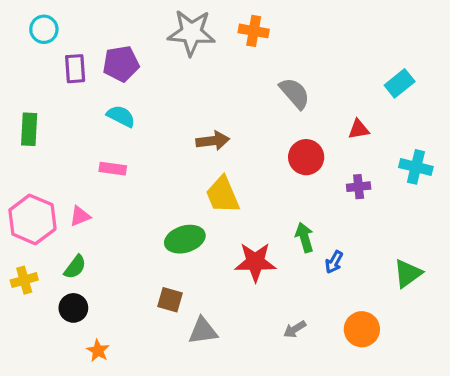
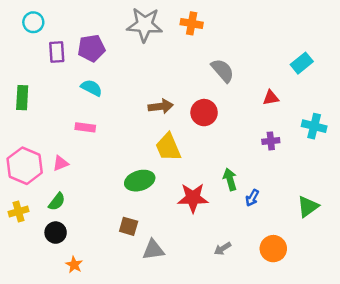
red circle: (306, 157) -> (204, 113), moved

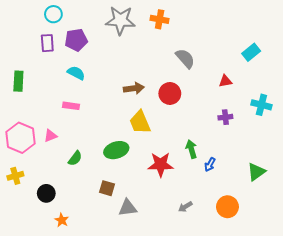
cyan circle: (33, 22) -> (53, 14), moved
green semicircle: (57, 202) -> (75, 158), moved

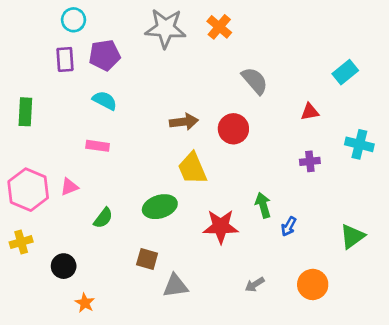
orange cross: (160, 19) -> (219, 27), turned 30

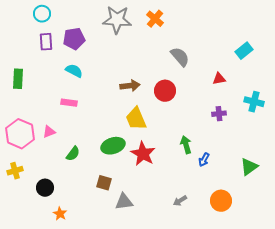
cyan circle: (73, 20) -> (42, 14), moved
red star: (221, 226) -> (143, 154), moved, turned 30

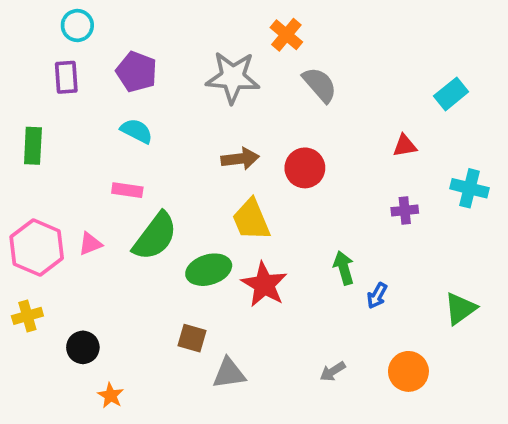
gray star: (117, 20) -> (233, 77), moved
purple pentagon: (74, 39) -> (137, 72), turned 30
purple rectangle: (46, 42) -> (66, 77), moved
gray semicircle: (180, 57) -> (320, 85), moved
green semicircle: (73, 154) -> (155, 236), moved, size x1.8

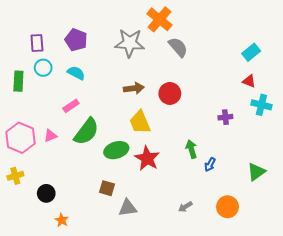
cyan circle: (77, 25) -> (43, 68), moved
orange cross: (286, 35) -> (160, 19), size x1.4
red triangle: (405, 146) -> (249, 81), moved, turned 32
pink rectangle: (127, 190) -> (71, 106), turned -42

